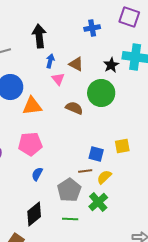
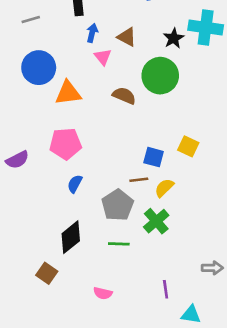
yellow square: (122, 146) -> (188, 146), turned 35

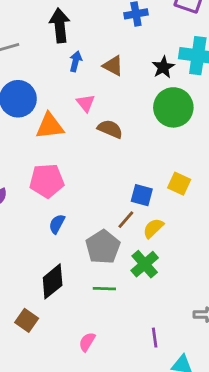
pink triangle: (103, 57) -> (86, 103), moved
green circle: (160, 76) -> (173, 107), moved
brown line: (139, 180) -> (126, 220), turned -42
pink semicircle: (103, 293) -> (87, 342), turned 108

